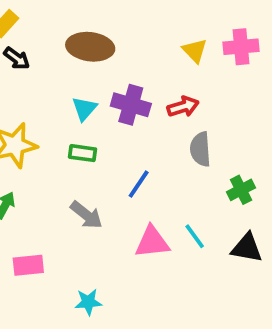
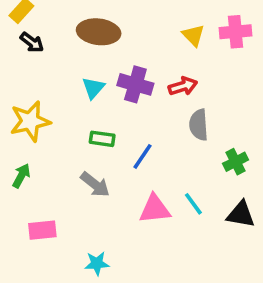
green rectangle: (82, 153) -> (102, 139), moved

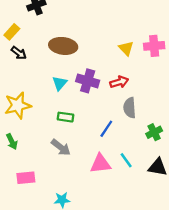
blue line: (142, 156) -> (106, 129), moved
green arrow: (21, 176) -> (12, 142), turned 126

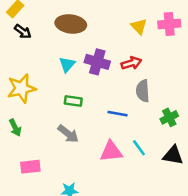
blue line: (106, 129) -> (117, 114), turned 66

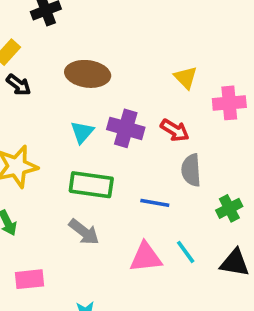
pink cross: (169, 24) -> (229, 103), moved
red arrow: (131, 63) -> (175, 130), turned 48
green rectangle: (73, 101) -> (91, 185), size x1.6

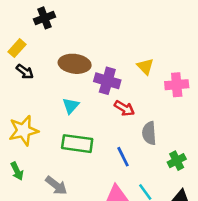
purple cross: (126, 128) -> (107, 81), moved
red arrow: (175, 130) -> (124, 108), moved
blue line: (155, 203) -> (123, 157), turned 54
gray arrow: (84, 232) -> (56, 186), moved

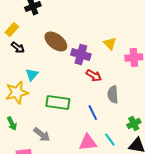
brown ellipse: (75, 64) -> (56, 42), turned 30
cyan triangle: (71, 106) -> (32, 75), moved
green cross: (177, 161) -> (134, 124), moved

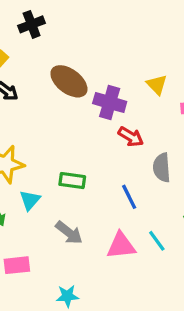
cyan triangle: (32, 75) -> (30, 200), moved
green rectangle: (58, 103) -> (72, 181), size x0.7
gray arrow: (42, 135) -> (69, 233), moved

